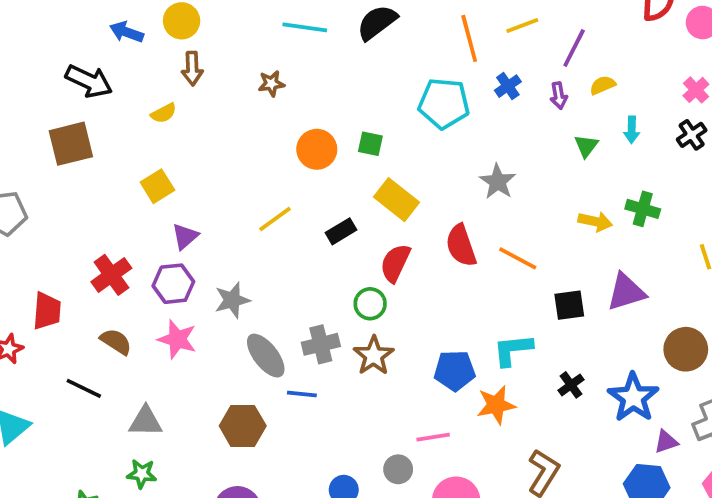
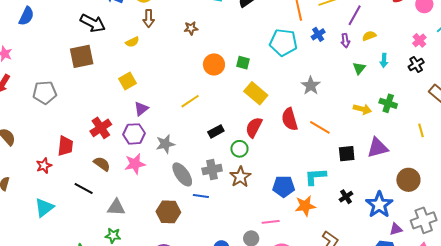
black rectangle: (341, 231) -> (216, 131), moved
pink star: (177, 339) -> (135, 164), turned -30

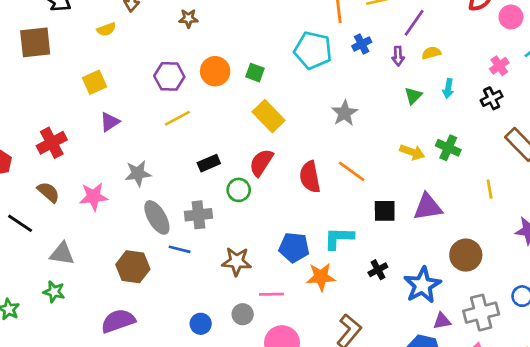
red semicircle: (290, 119) -> (310, 177), moved
purple hexagon: (134, 134) -> (169, 76), moved
brown star: (240, 177) -> (237, 261), moved, turned 30

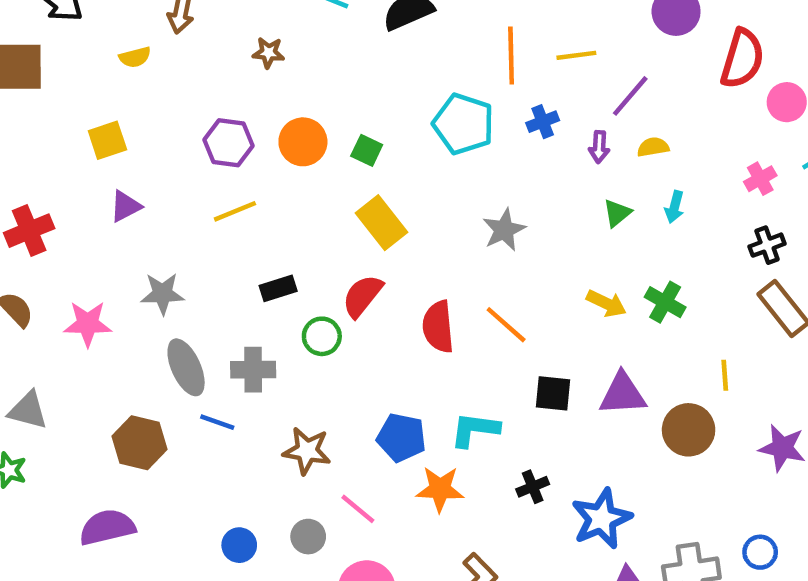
black cross: (492, 98) -> (767, 245), moved
brown circle: (466, 255) -> (689, 430), moved
pink line: (272, 294) -> (358, 509), turned 35

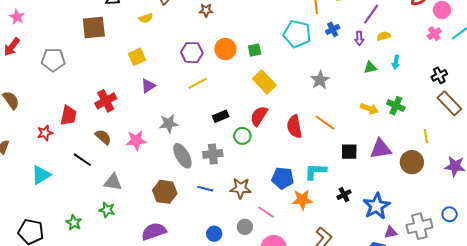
green square: (367, 150) -> (255, 50), turned -32
pink cross: (760, 179) -> (434, 34), moved
green triangle: (617, 213) -> (370, 67), turned 32
blue line: (217, 422) -> (205, 189), moved

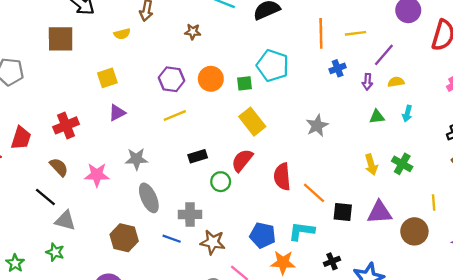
cyan pentagon: (297, 34) -> (273, 66), moved
yellow arrow: (369, 109) -> (371, 165), turned 48
orange line: (325, 123) -> (314, 193), moved
gray cross: (213, 154) -> (190, 214), moved
black line: (82, 160) -> (45, 197), moved

